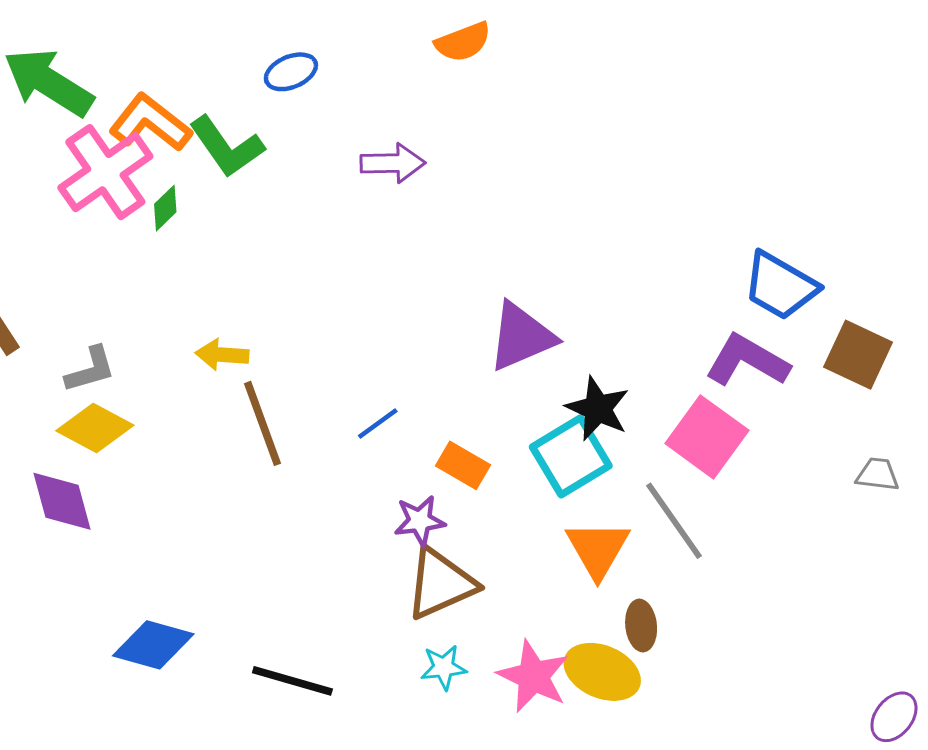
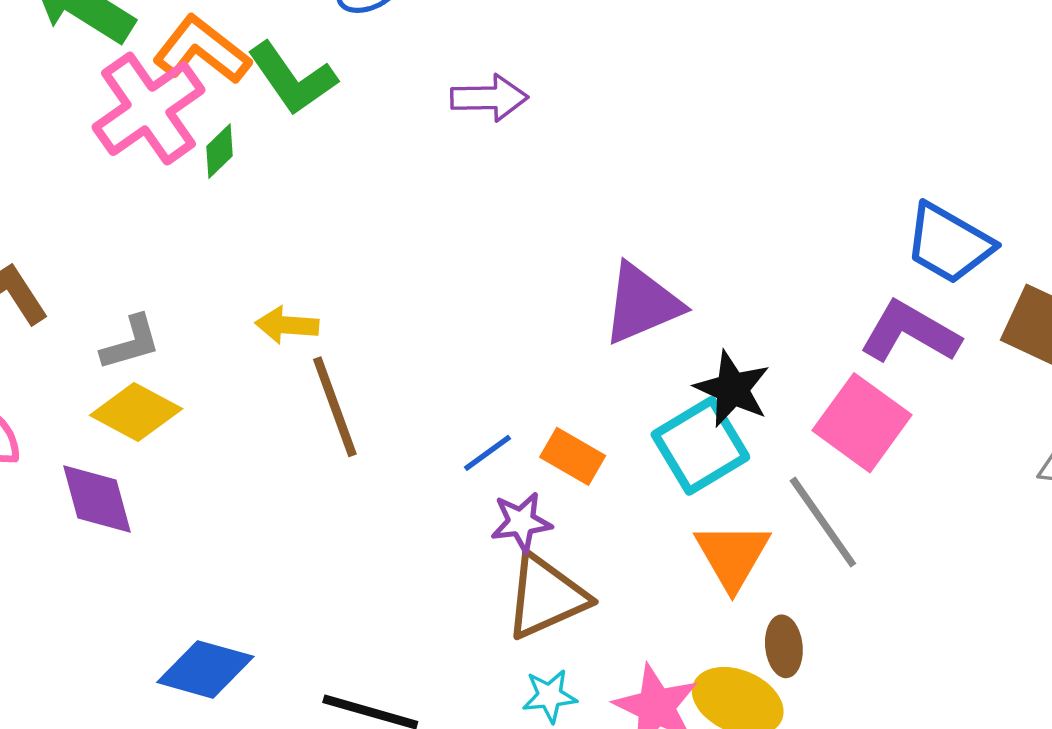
blue line: (378, 423) -> (487, 453), moved

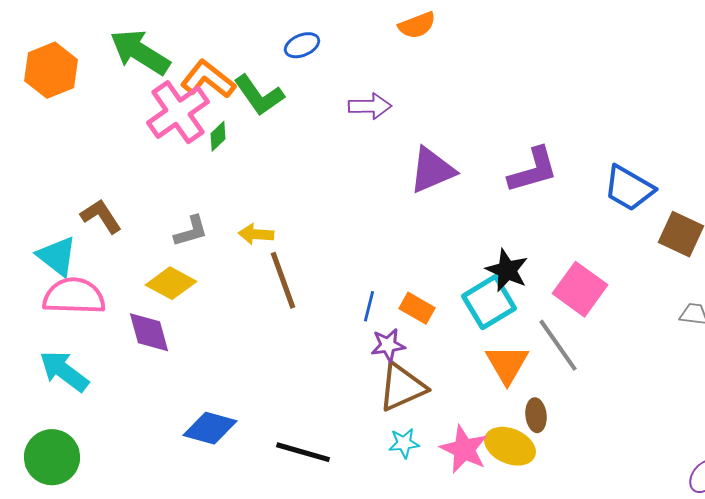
purple triangle: (642, 304) -> (432, 170), moved
purple L-shape: (910, 332) -> (533, 170), moved, turned 134
gray L-shape: (131, 343) -> (191, 231), moved
blue line: (487, 453) -> (369, 306), turned -40

